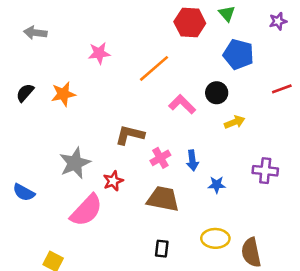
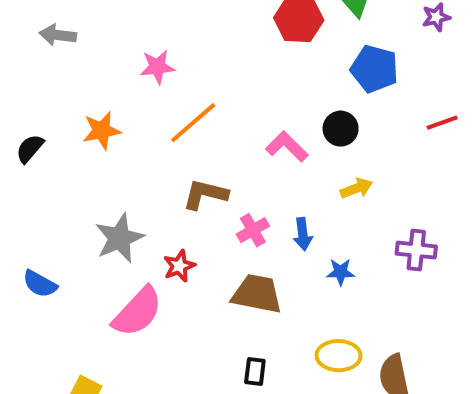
orange line: (154, 68) -> (193, 123), moved
black semicircle: (25, 93) -> (30, 148), moved
yellow arrow: (235, 122) -> (356, 188), moved

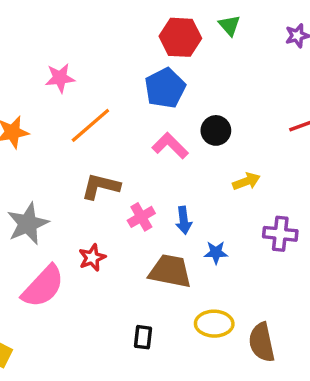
blue pentagon: (374, 69) -> (165, 88), moved, turned 30
yellow arrow: (356, 188) -> (246, 181), moved
red star: (179, 266) -> (92, 258), moved
brown trapezoid: (257, 294) -> (170, 271), moved

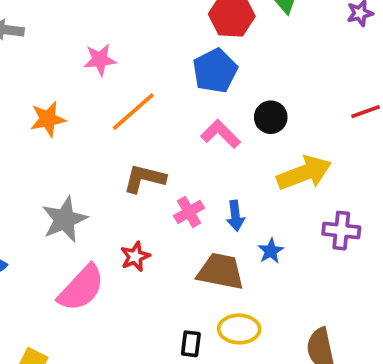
yellow arrow: (246, 181) -> (304, 173), size x1.8
blue star: (216, 252) -> (271, 251), turned -30
yellow ellipse: (214, 324) -> (239, 329), moved

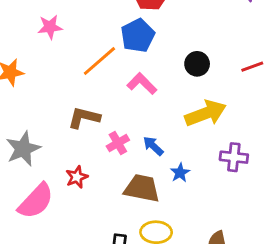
orange line: (133, 112) -> (99, 61), moved
black circle: (271, 117) -> (197, 64), moved
blue arrow: (235, 216) -> (153, 146), turned 140

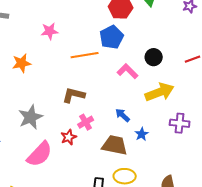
orange line: (99, 61) -> (85, 55), turned 32
pink L-shape: (142, 84) -> (128, 71), moved
pink cross: (118, 143) -> (86, 122), moved

